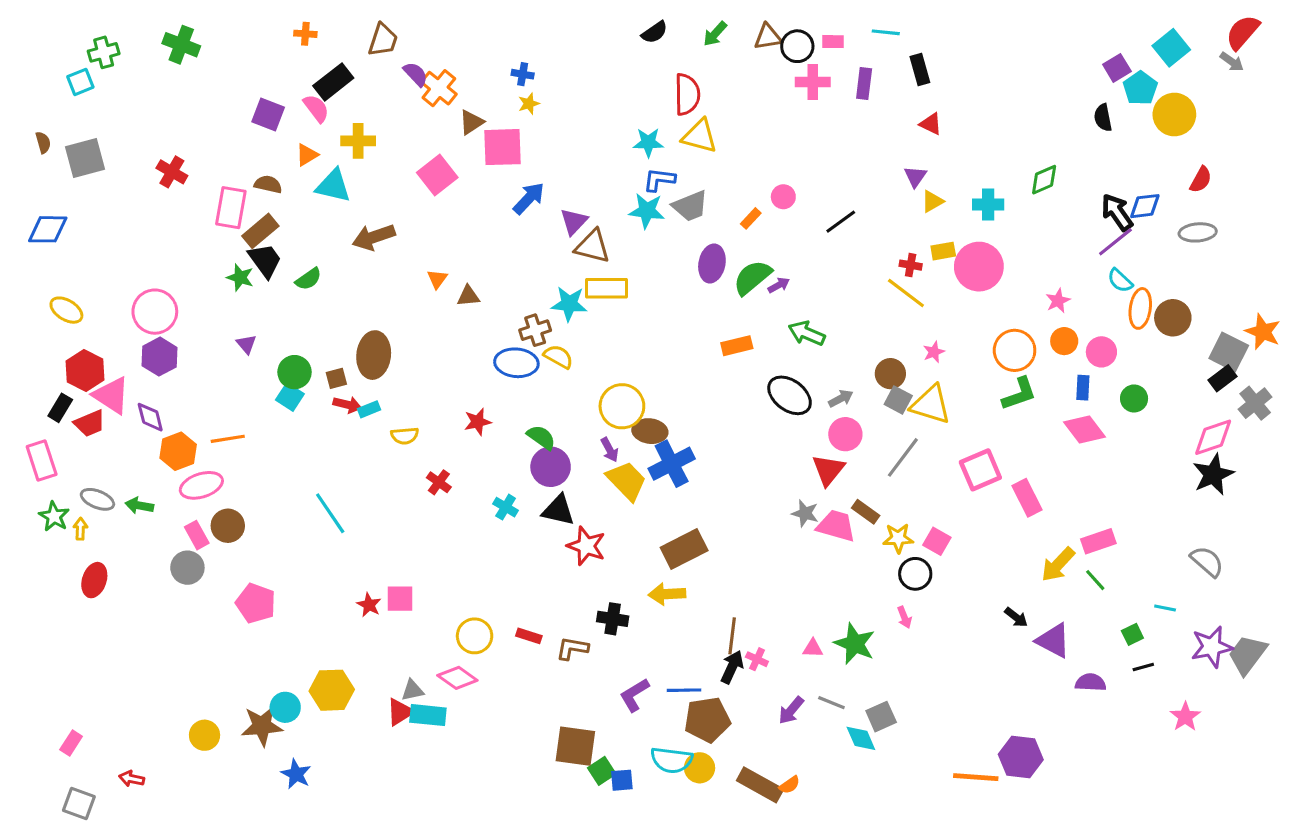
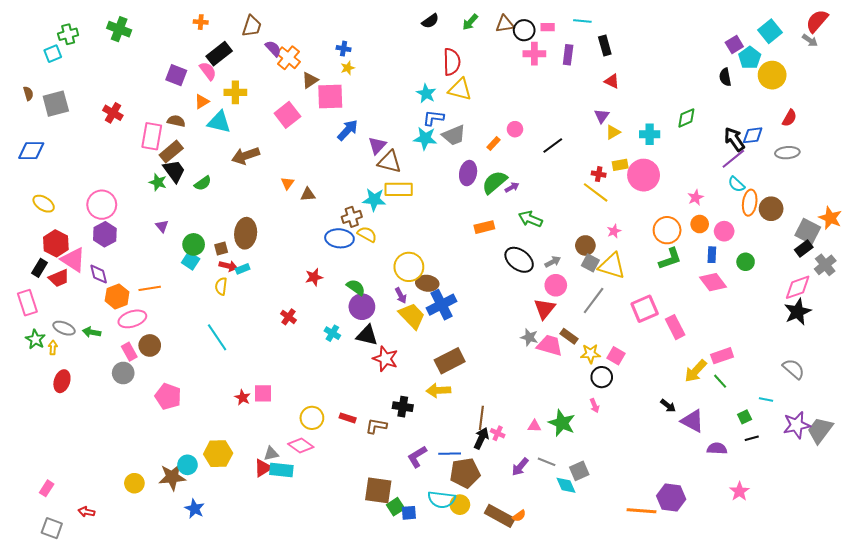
cyan star: (648, 142) -> (426, 93), turned 30
yellow semicircle: (405, 436) -> (221, 286), moved, turned 102
pink star: (1185, 717) -> (739, 491), moved

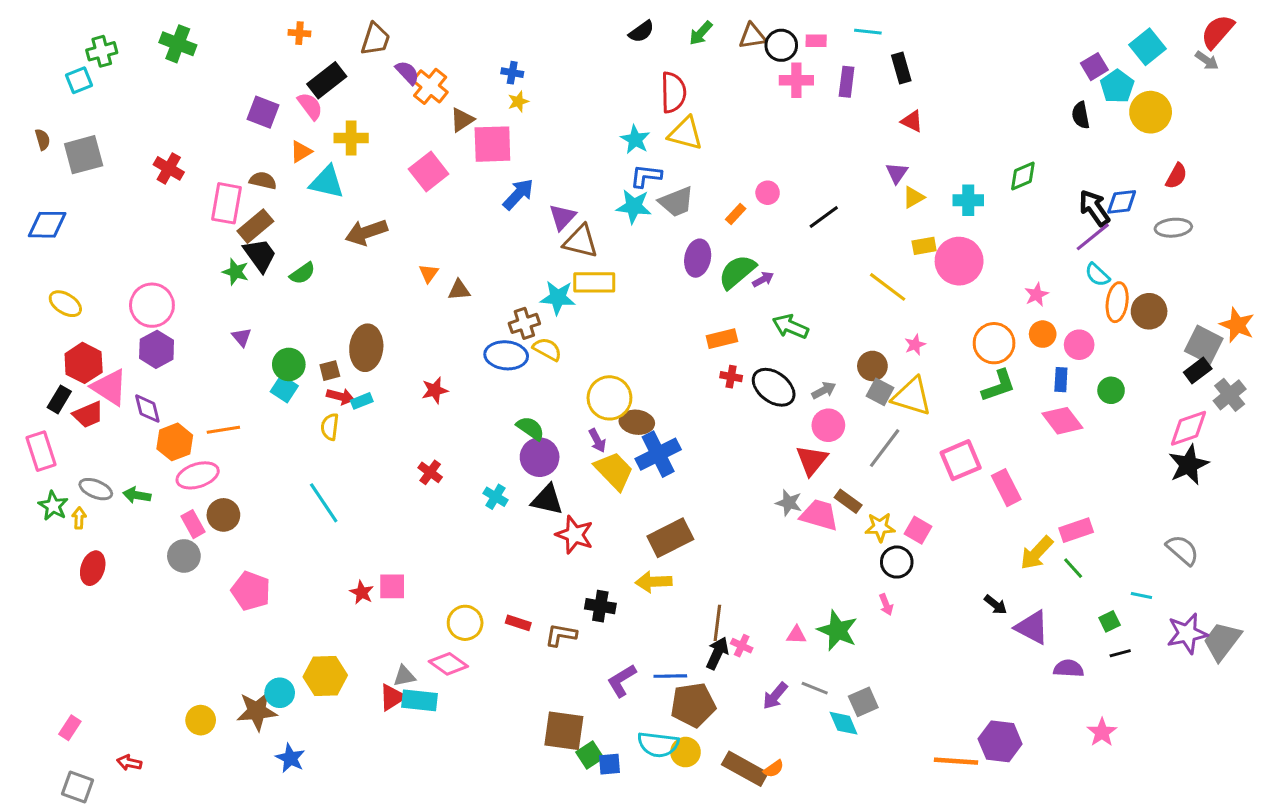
red cross: (599, 174) -> (731, 377), moved
red star: (314, 277) -> (435, 390), moved

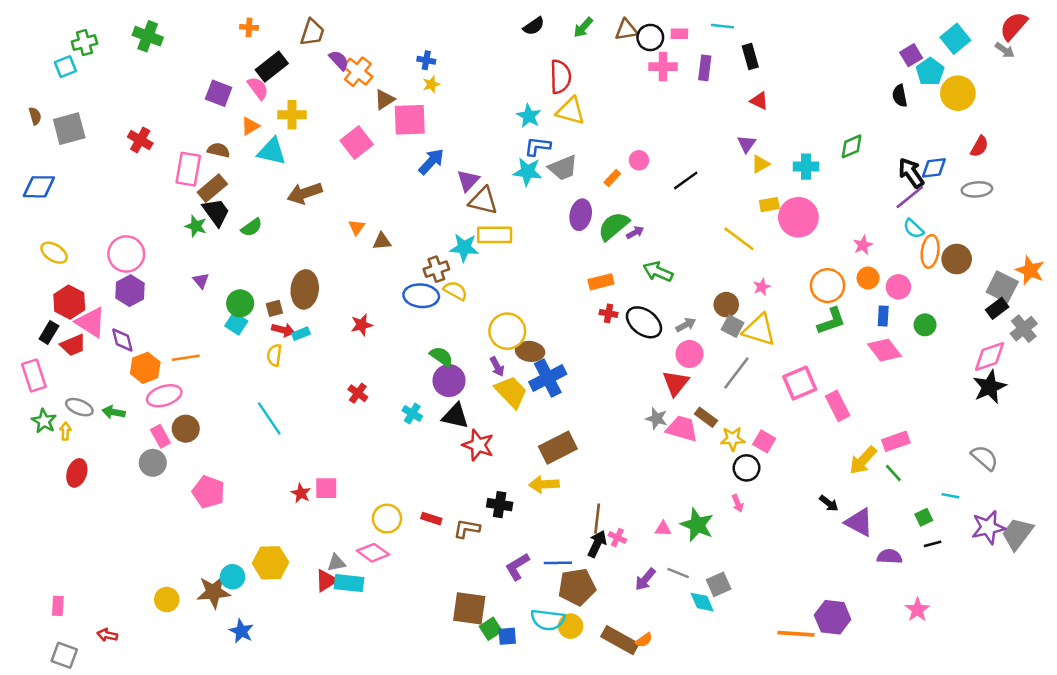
pink rectangle: (70, 728) -> (58, 606), turned -30

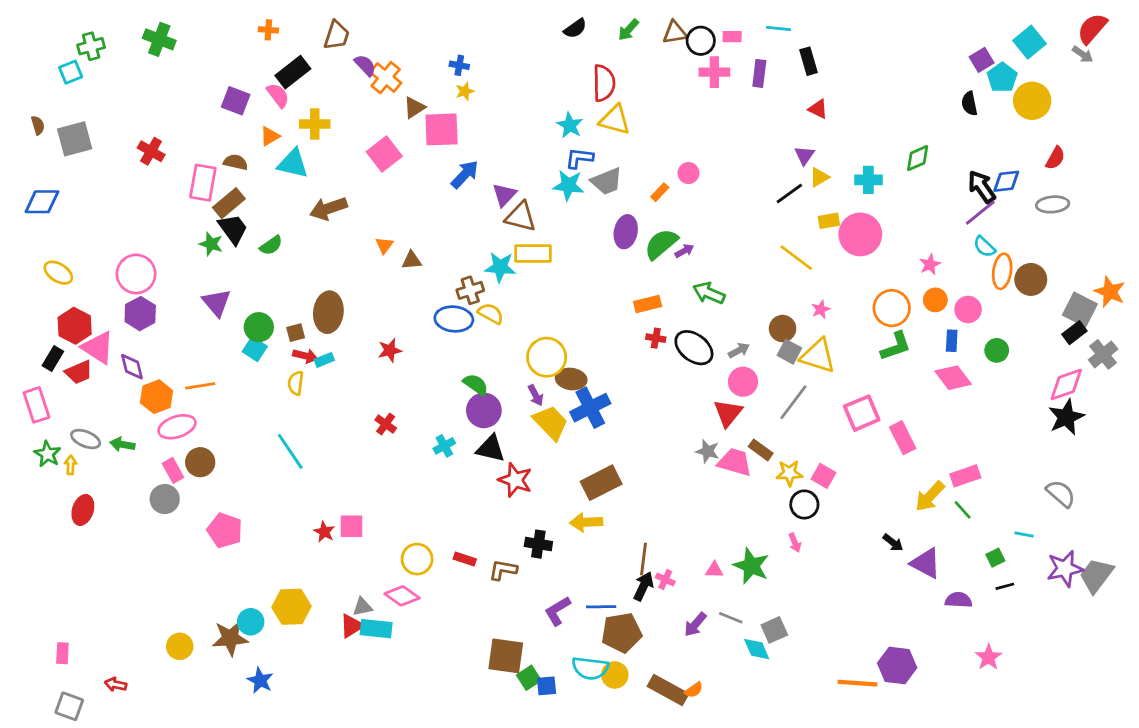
black line: (686, 181) -> (789, 194), moved
purple triangle: (201, 281) -> (217, 303), size x1.6
cyan cross: (412, 413) -> (444, 446), turned 30

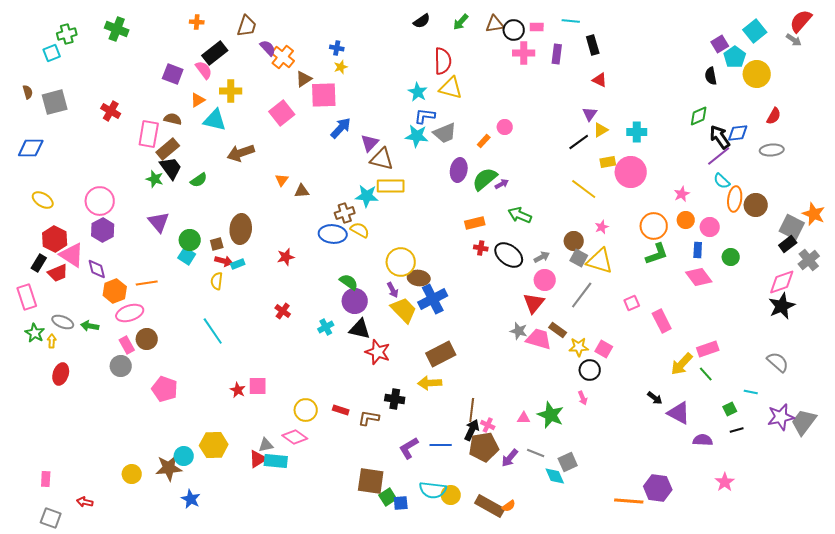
green diamond: (918, 158) -> (699, 116), moved
pink square: (862, 413) -> (632, 303), size x0.6
brown pentagon: (622, 633) -> (484, 447), moved

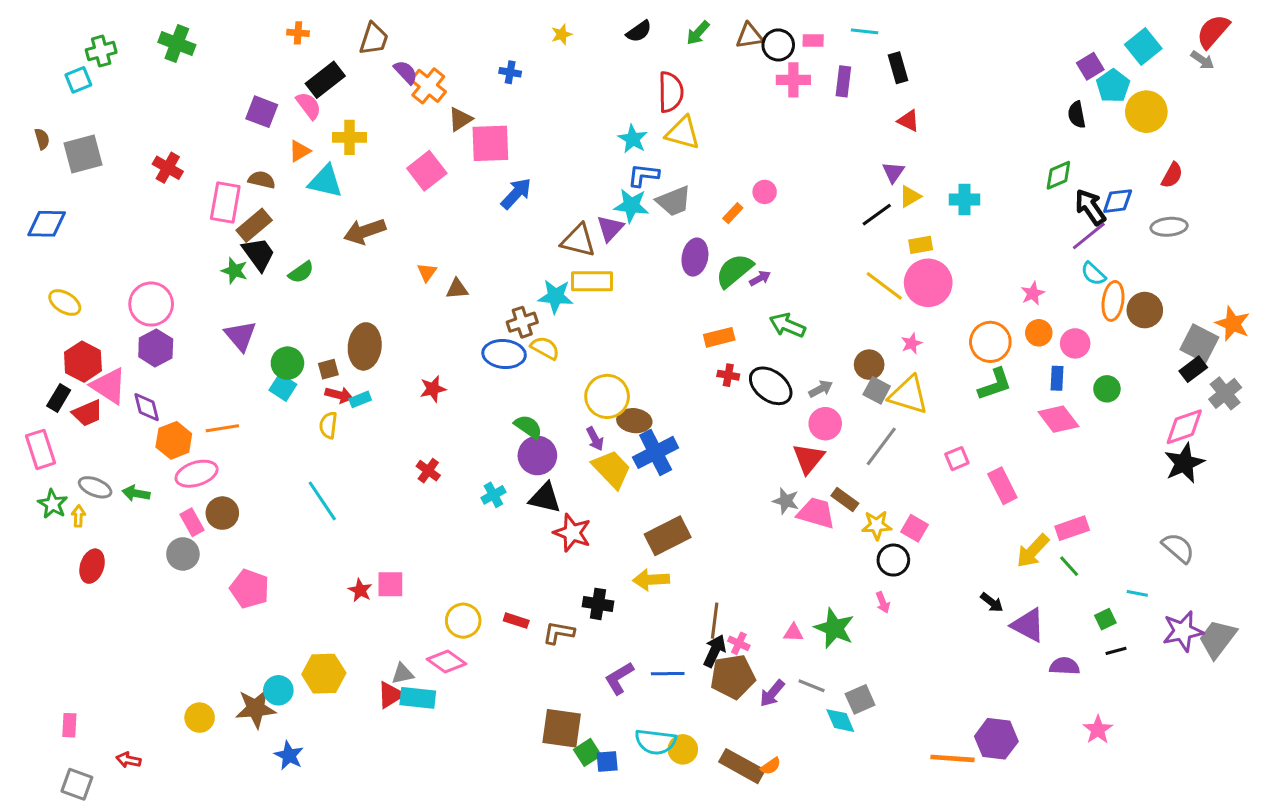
yellow star: (341, 67) -> (562, 34), moved
purple triangle: (370, 143) -> (610, 228), moved
pink circle: (631, 172) -> (928, 283), moved

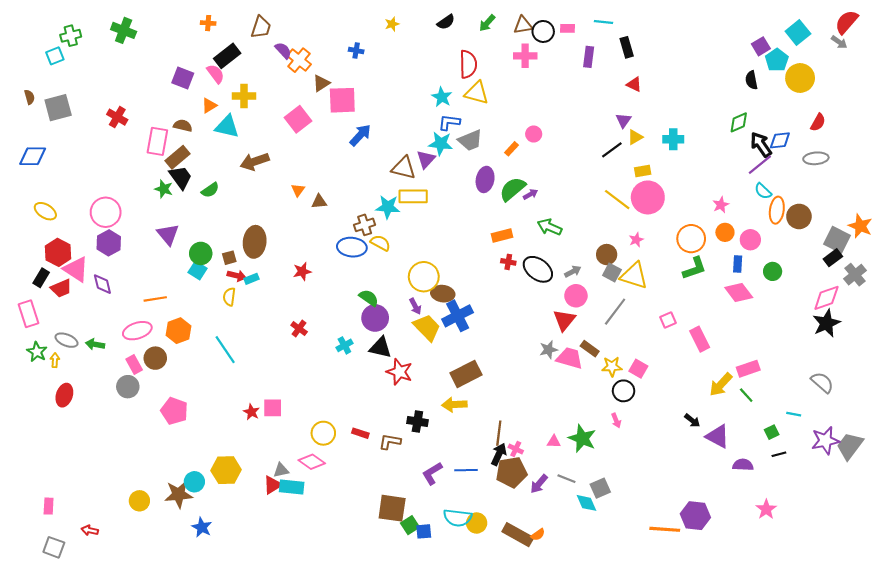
pink cross: (793, 80) -> (525, 56), moved
orange hexagon: (174, 440) -> (179, 331), moved
gray star: (786, 501) -> (548, 350), turned -30

